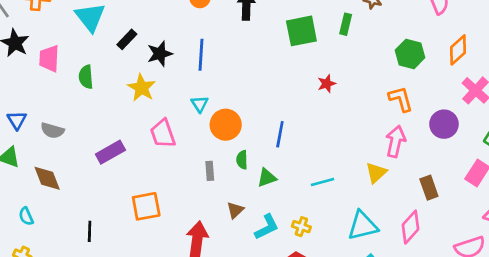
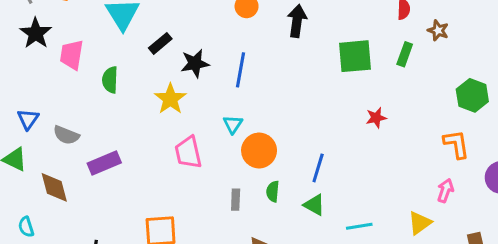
pink arrow: (396, 141) -> (445, 191), size x0.7
purple rectangle: (110, 152) -> (104, 163), moved
green triangle: (267, 178) -> (314, 205), moved, turned 42

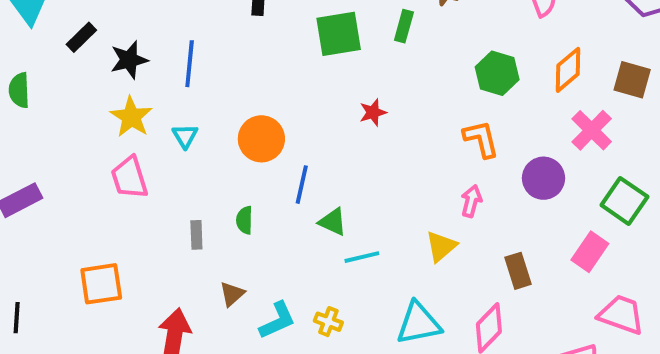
yellow star: (170, 99) -> (131, 117), moved
orange circle: (259, 151) -> (261, 139), moved
green triangle: (314, 205) -> (333, 222), moved

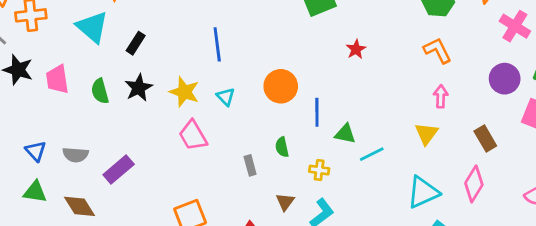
black star: (129, 60) -> (139, 88), moved
purple circle: (543, 178) -> (505, 79), moved
yellow cross: (328, 322) -> (319, 170), moved

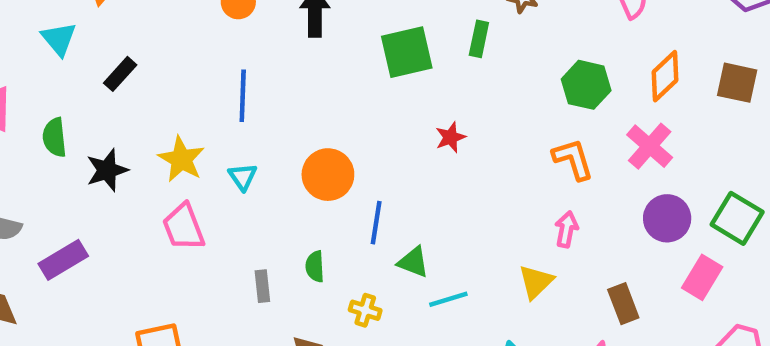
pink cross: (515, 26) -> (650, 146), moved
cyan triangle: (92, 27) -> (59, 39), size x0.7
black star: (139, 88) -> (107, 170), moved

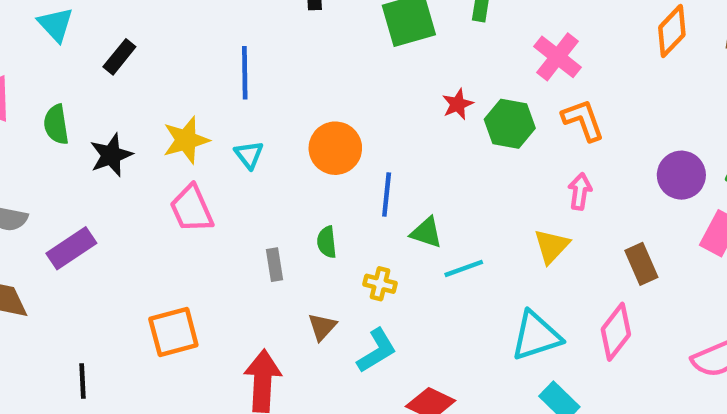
green hexagon: (586, 85) -> (510, 124), moved
pink cross: (650, 146) -> (558, 57), moved
yellow star: (181, 159) -> (186, 140), turned 30

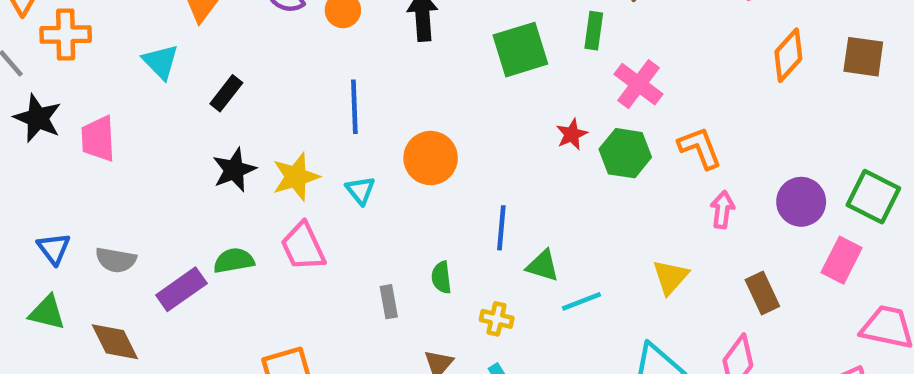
pink cross: (558, 57) -> (638, 84), moved
green semicircle: (56, 125) -> (234, 261), moved, turned 90
orange circle: (335, 148) -> (431, 158), moved
black star: (111, 155) -> (234, 170), moved
pink arrow: (580, 191) -> (722, 210), moved

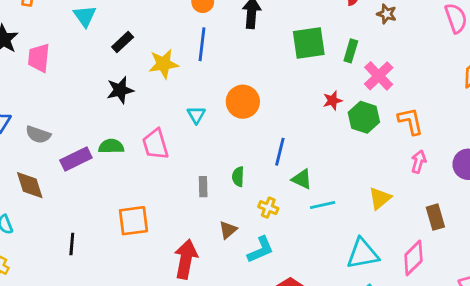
green rectangle: (594, 31) -> (351, 51), moved
blue line: (354, 107) -> (202, 44), moved
yellow star: (296, 177) -> (163, 64), moved

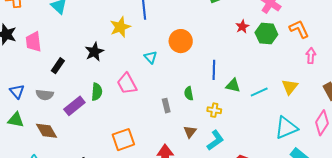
black rectangle: (123, 42) -> (58, 66), moved
green semicircle: (111, 146) -> (97, 92), turned 108
cyan line: (323, 205) -> (259, 92), moved

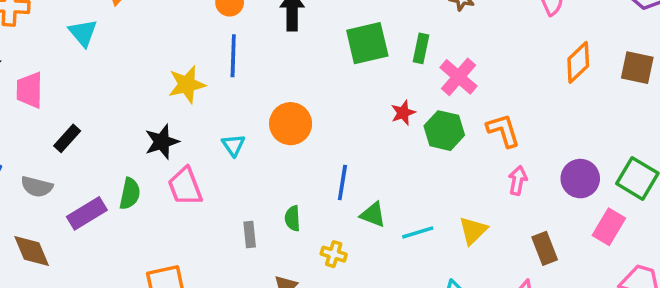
black star: (94, 52) -> (162, 142), moved

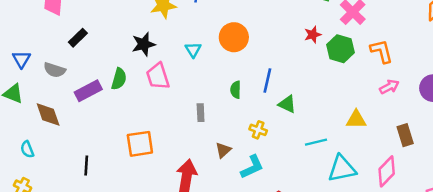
pink arrow: (518, 180) -> (389, 87), turned 48
green semicircle: (293, 218) -> (236, 90), moved
yellow triangle: (473, 231) -> (356, 120), turned 40
cyan line: (418, 232) -> (316, 142), moved

